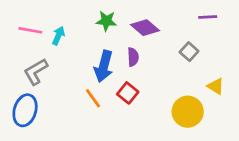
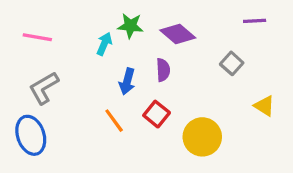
cyan arrow: (58, 36) -> (104, 44), moved
blue arrow: (104, 66) -> (127, 81), size x0.7
blue ellipse: (25, 110) -> (31, 135), turned -36
yellow circle: (188, 112) -> (202, 137), moved

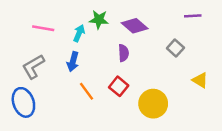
pink line: (37, 37) -> (43, 28), moved
blue arrow: (127, 81) -> (73, 62), moved

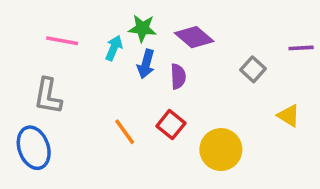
purple line: (193, 16) -> (301, 48), moved
blue arrow: (73, 62) -> (146, 64), moved
gray L-shape: (33, 67) -> (48, 96), turned -50

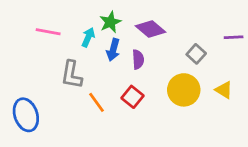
green star: (142, 28) -> (110, 22), turned -30
gray L-shape: (48, 96) -> (72, 75), moved
yellow circle: (221, 150) -> (184, 90), moved

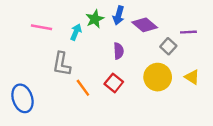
purple diamond: (150, 29) -> (145, 25), moved
purple line: (234, 37) -> (188, 32), moved
blue arrow: (113, 50) -> (119, 15), moved

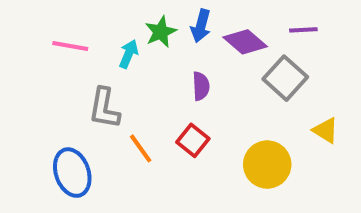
purple line: (188, 32) -> (303, 30), moved
gray square: (168, 46) -> (285, 78), size x1.5
yellow circle: (158, 77) -> (267, 165), moved
blue ellipse: (22, 98) -> (72, 173), moved

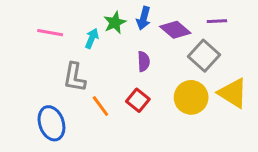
yellow triangle: (325, 130) -> (233, 93), size x1.6
yellow circle: (267, 165) -> (191, 97), moved

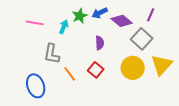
blue arrow: (144, 18) -> (100, 13), turned 49
purple line: (217, 21) -> (151, 15), turned -64
yellow triangle: (233, 93) -> (162, 65), turned 40

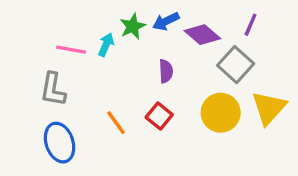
pink line: (35, 23) -> (71, 50), moved
gray L-shape: (52, 54) -> (53, 89), moved

